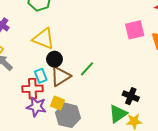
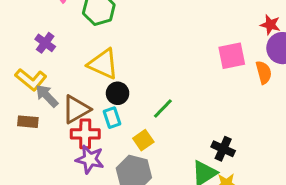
cyan rectangle: (41, 76) -> (112, 118), moved
brown triangle: (60, 76) -> (76, 109), moved
yellow square: (57, 103) -> (143, 140), moved, turned 32

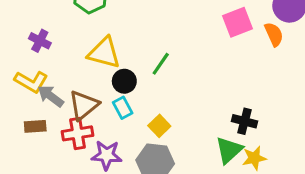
green line: (163, 108) -> (161, 64), moved
red cross: (85, 134) -> (77, 133), moved

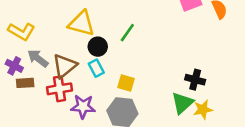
purple cross: (40, 41) -> (14, 66), moved
yellow L-shape: (31, 82) -> (21, 31), moved
yellow square: (159, 126) -> (126, 83), turned -30

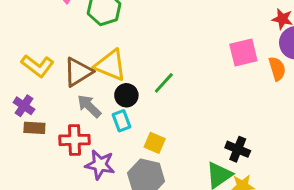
gray arrow: (38, 58) -> (89, 106), moved
brown triangle: (65, 66) -> (78, 72), moved

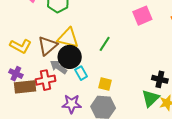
pink square: (243, 52) -> (142, 16), moved
black circle: (126, 95) -> (70, 57), moved, size x1.5
brown rectangle: (34, 128) -> (25, 87), size x1.5
red cross: (74, 140) -> (46, 80), moved

